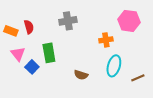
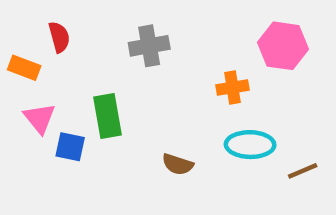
red semicircle: (29, 27) -> (59, 37), moved
cyan ellipse: (114, 66) -> (250, 145), turned 75
blue square: (32, 67) -> (70, 147), turned -32

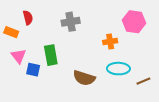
brown semicircle: (178, 164) -> (84, 78), size x1.5

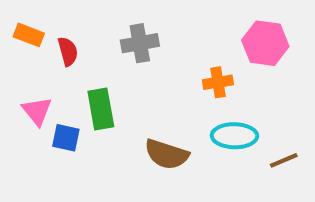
red semicircle: (28, 18) -> (68, 51), moved
orange rectangle: (11, 32) -> (29, 35), moved

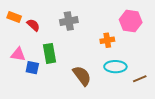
red semicircle: (68, 51) -> (33, 25), turned -32
pink triangle: (37, 111) -> (18, 54), turned -42
brown semicircle: (167, 154) -> (82, 76), turned -145

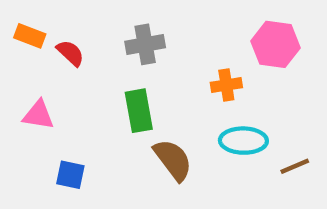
green rectangle: (50, 53) -> (139, 111), moved
blue square: (32, 68) -> (70, 175), moved

